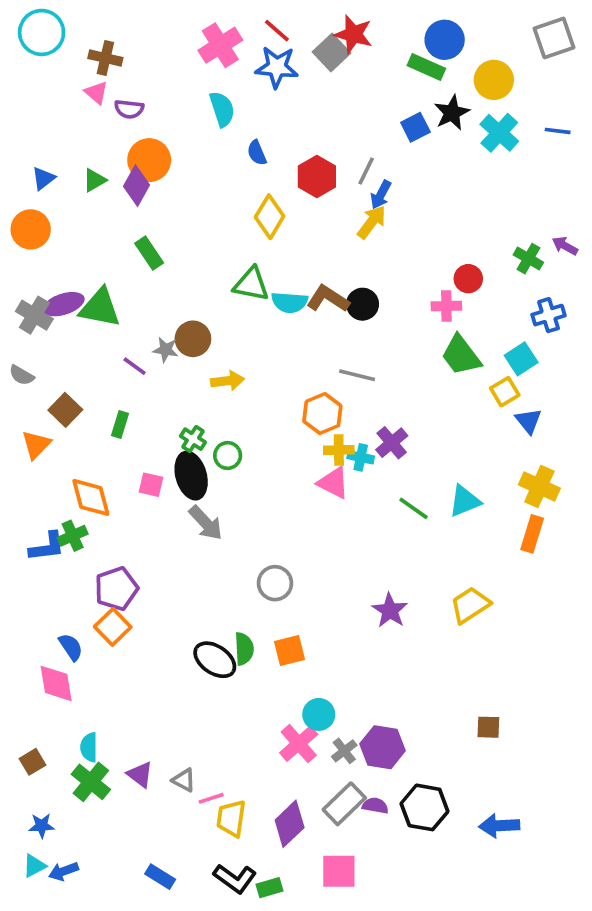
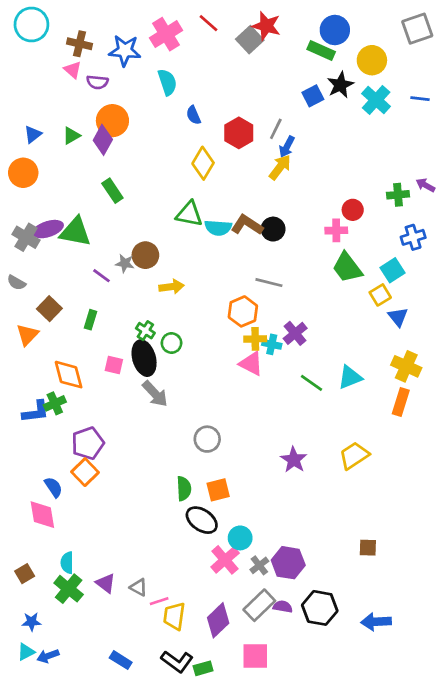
blue star: (277, 67) -> (125, 51), moved
green cross: (528, 259) -> (398, 195), turned -35
black ellipse: (215, 660) -> (202, 520), moved

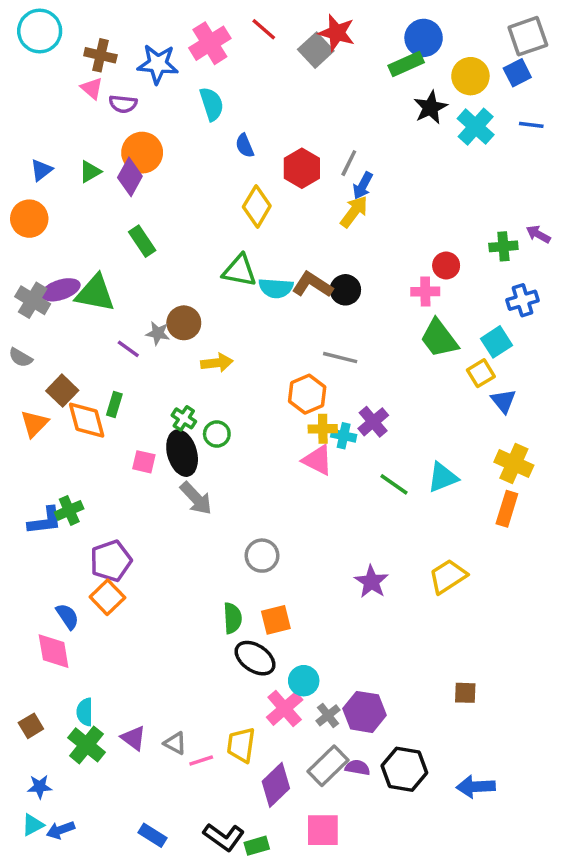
green rectangle: (321, 51) -> (406, 64), turned -48
blue square: (313, 96) -> (517, 73), moved
orange diamond: (69, 375) -> (87, 420), moved
yellow trapezoid: (174, 616) -> (241, 745), moved

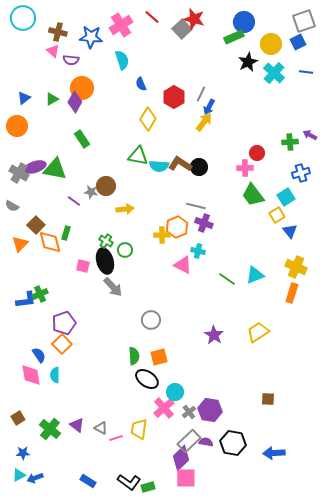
purple cross: (373, 422) -> (204, 223), moved, turned -30
yellow cross: (323, 429) -> (162, 235), moved
cyan semicircle: (85, 712) -> (55, 375), moved
purple diamond: (276, 785) -> (181, 458), moved

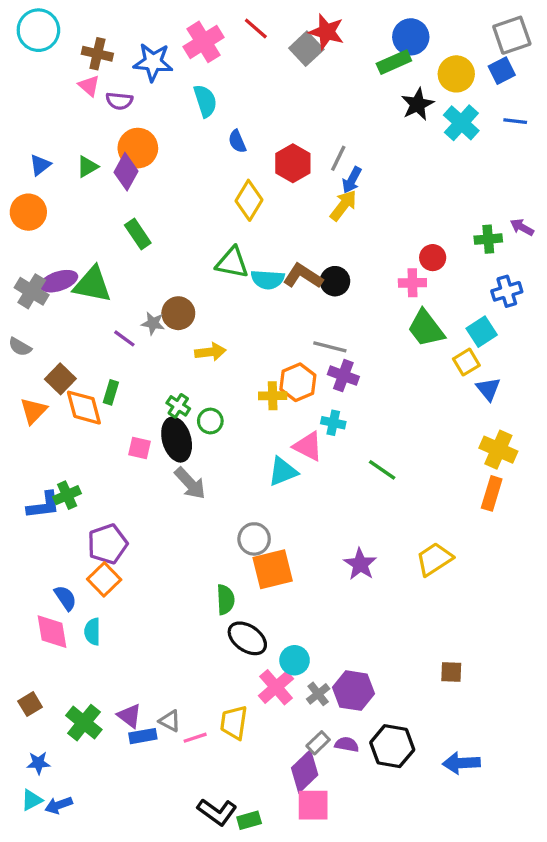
cyan triangle: (255, 275) -> (283, 472), moved
orange square: (159, 357) -> (273, 569), moved, size x1.4
gray rectangle: (189, 441) -> (318, 743), size x0.6
blue rectangle: (88, 481) -> (143, 736), moved, turned -42

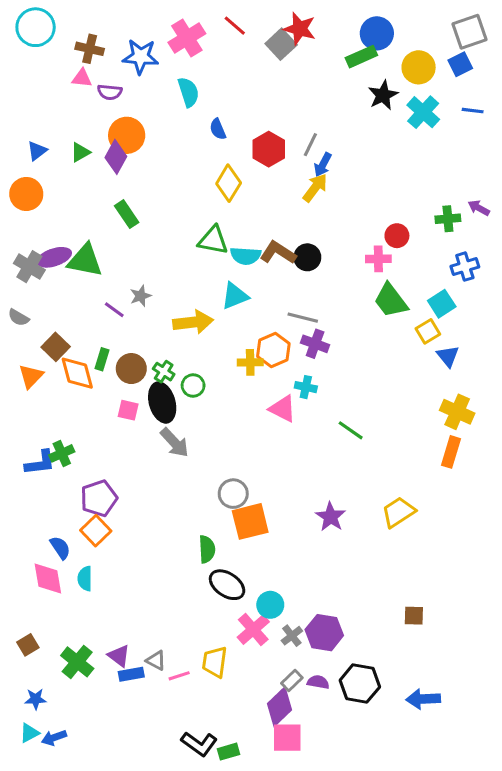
pink triangle: (89, 86) -> (82, 78), turned -35
brown circle: (178, 313) -> (131, 369), moved
gray star: (153, 323) -> (141, 296), turned -30
yellow arrow: (210, 352) -> (193, 322), size x1.4
cyan triangle: (283, 472) -> (235, 296), moved

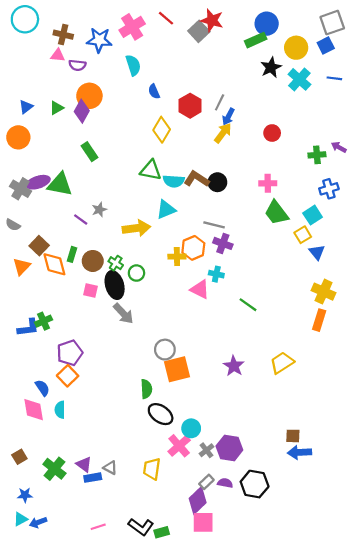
red circle: (397, 236) -> (272, 133), moved
pink line: (179, 676) -> (98, 527), moved
blue arrow: (423, 699) -> (299, 452), moved

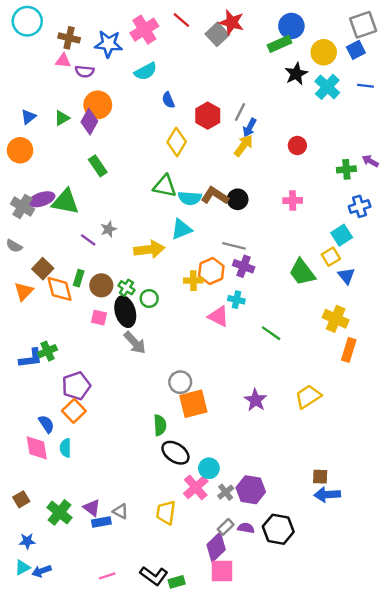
cyan semicircle: (133, 65) -> (146, 71), turned 80
green trapezoid: (276, 213) -> (302, 272), moved
yellow cross: (323, 292) -> (336, 319), moved

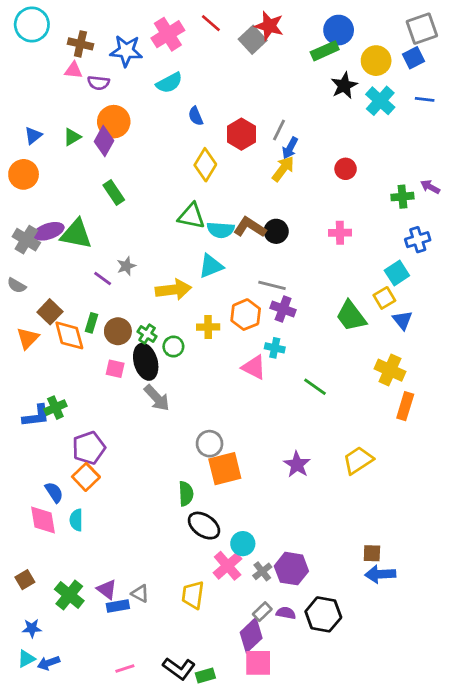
yellow cross: (193, 281) -> (208, 327), moved

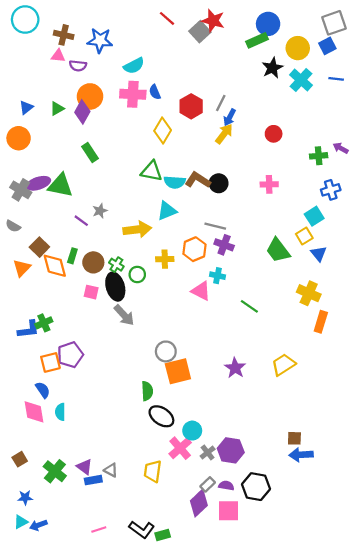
pink cross: (168, 34) -> (133, 94), moved, turned 35
orange square: (86, 477) -> (50, 362), moved, turned 30
pink square: (258, 663) -> (228, 511), moved

